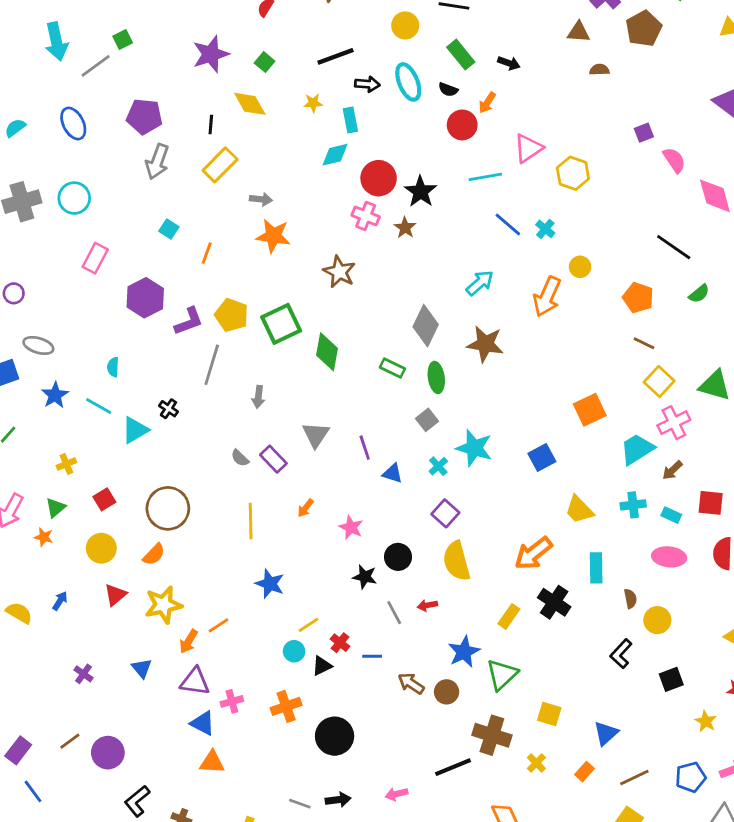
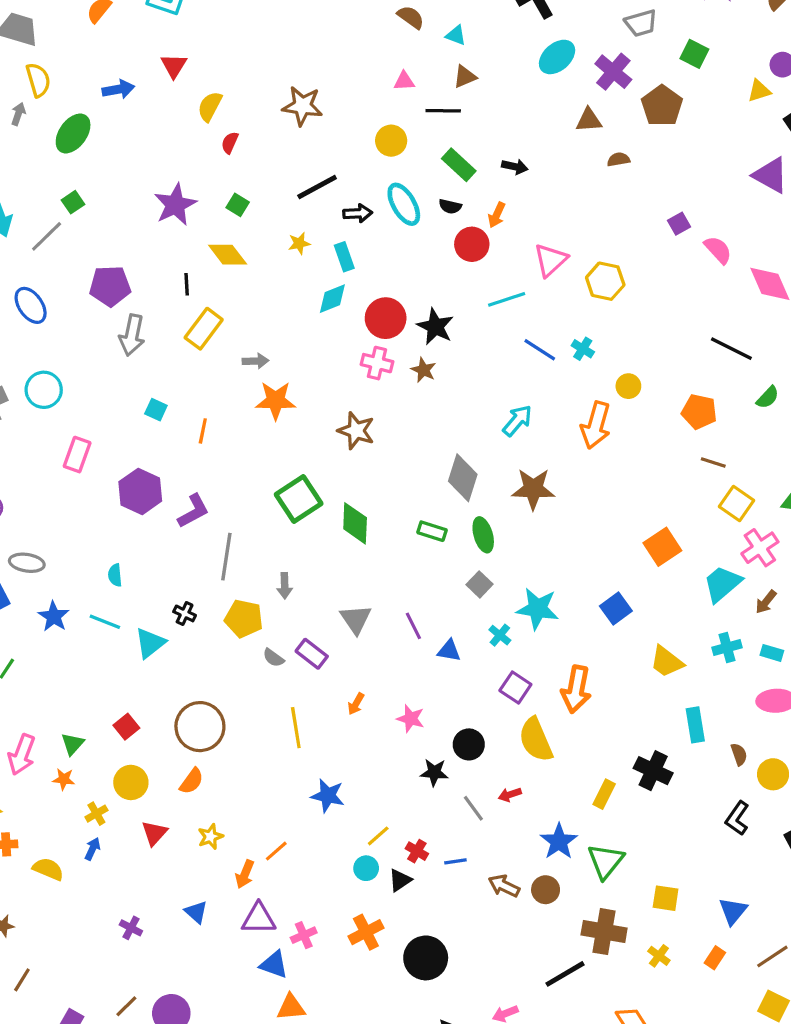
yellow pentagon: (232, 315) -> (244, 619), moved
yellow cross: (66, 464) -> (96, 814), moved
orange arrow: (533, 553) -> (576, 689), moved, turned -33
yellow star: (163, 605) -> (210, 837), size x0.6

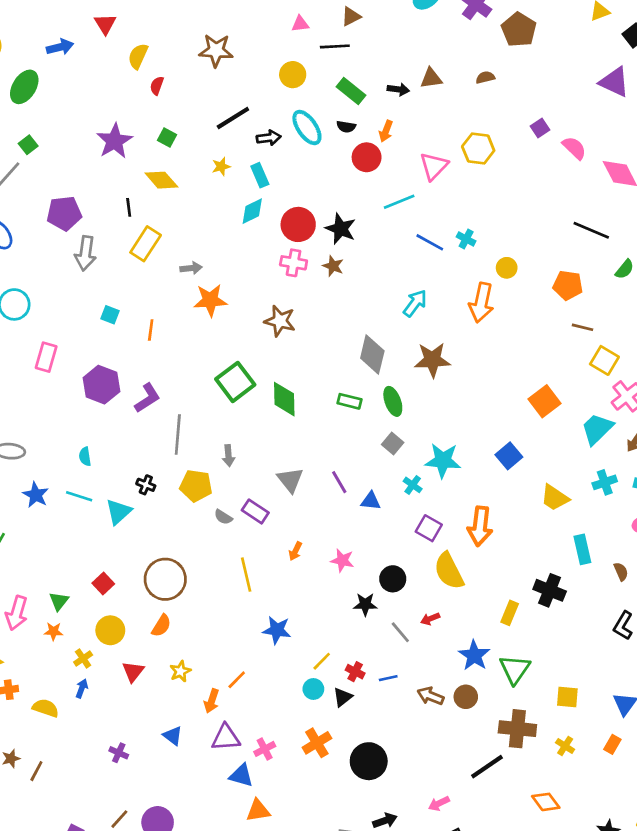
brown triangle: (589, 120) -> (431, 78), moved
yellow hexagon: (605, 281) -> (478, 148), moved
brown line: (22, 980) -> (36, 771), moved

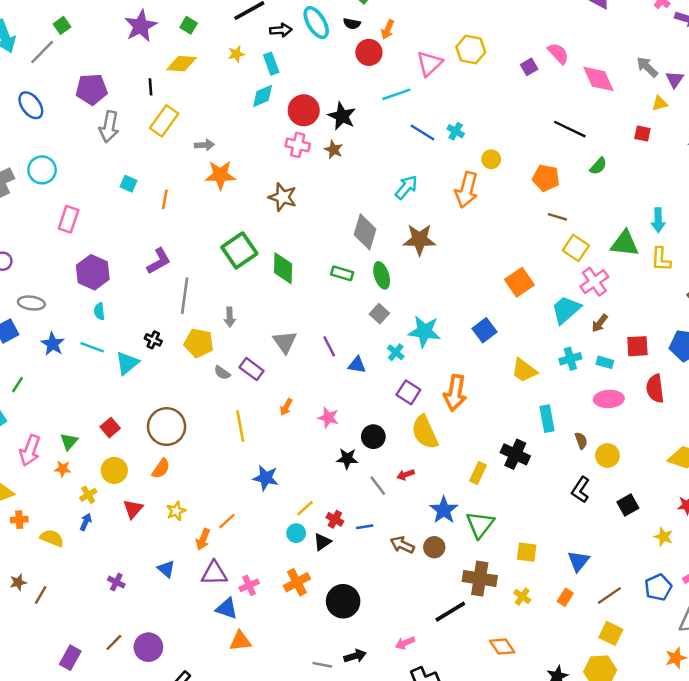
purple square: (540, 128) -> (529, 67), moved
yellow diamond: (161, 180) -> (181, 64), turned -48
purple hexagon: (101, 385) -> (93, 272), moved

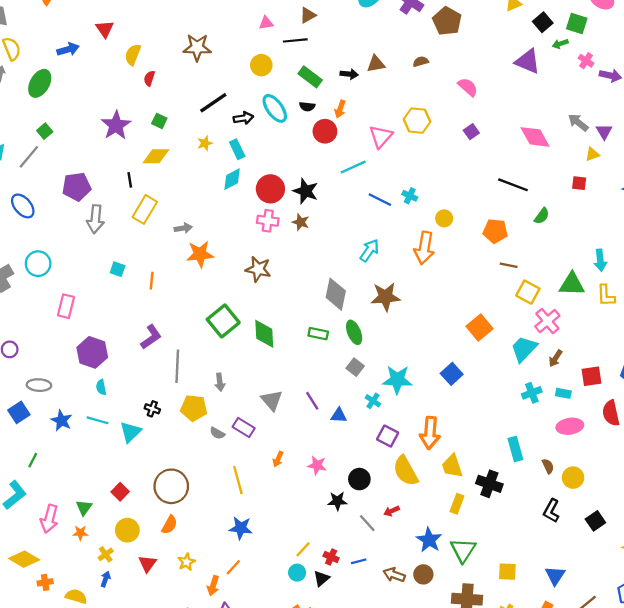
pink semicircle: (558, 53) -> (468, 87), moved
yellow trapezoid: (524, 370) -> (452, 466), moved, turned 40
blue star: (266, 478) -> (241, 528), moved

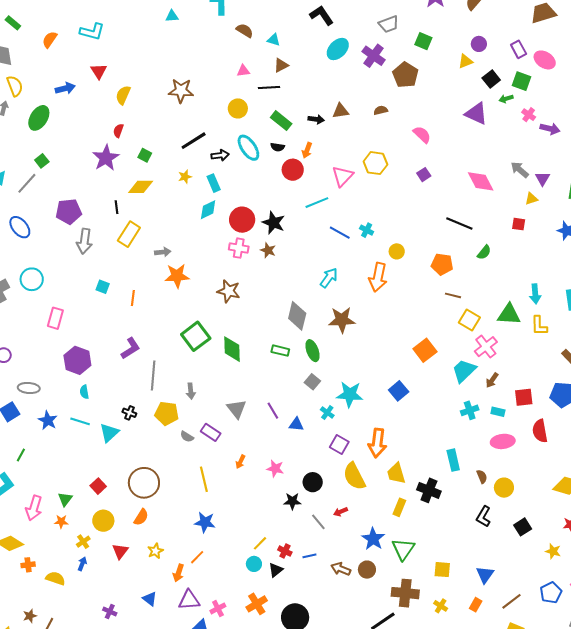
red semicircle: (149, 78) -> (118, 131), moved

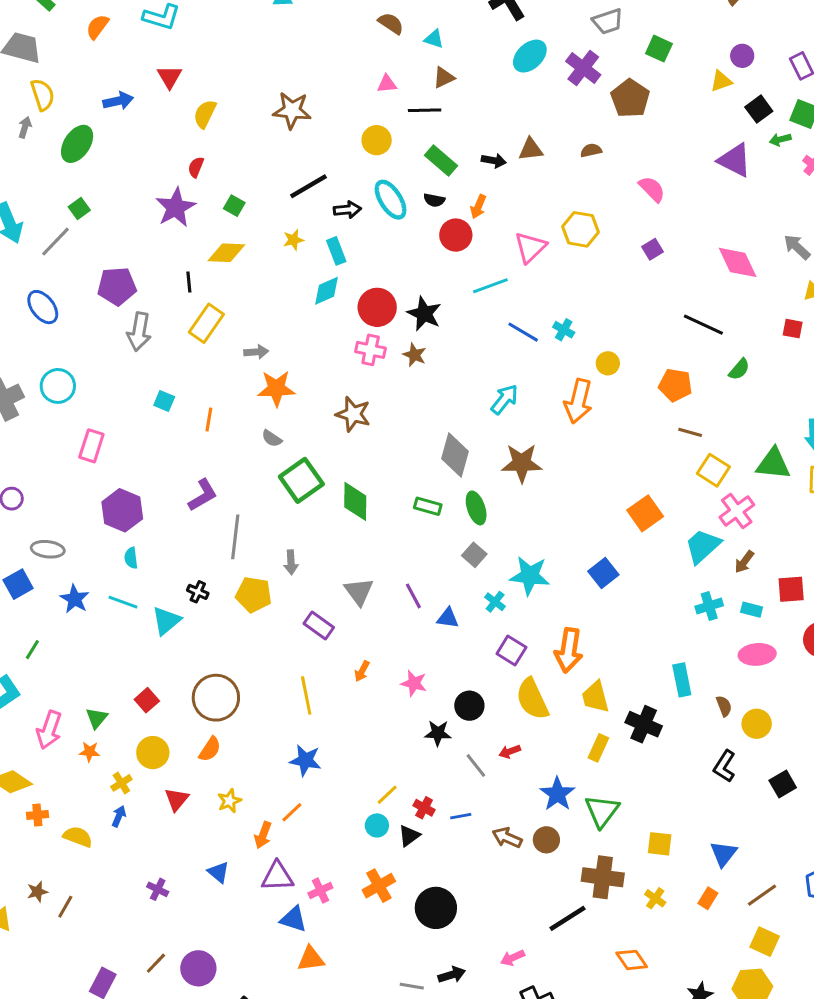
gray semicircle: (187, 437) -> (272, 438), moved

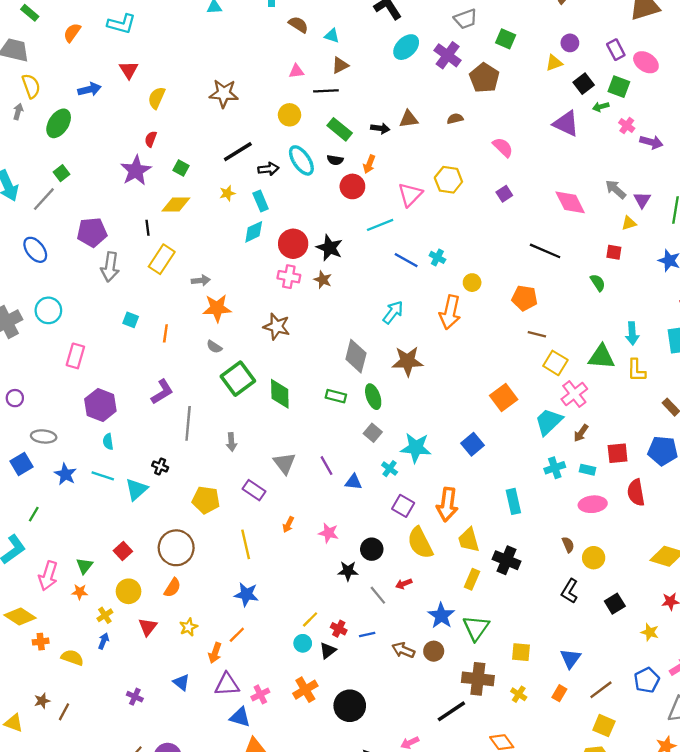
green semicircle: (739, 369) -> (598, 283), moved, turned -72
yellow pentagon: (254, 595) -> (206, 500), moved
cyan rectangle: (682, 680) -> (513, 501), moved

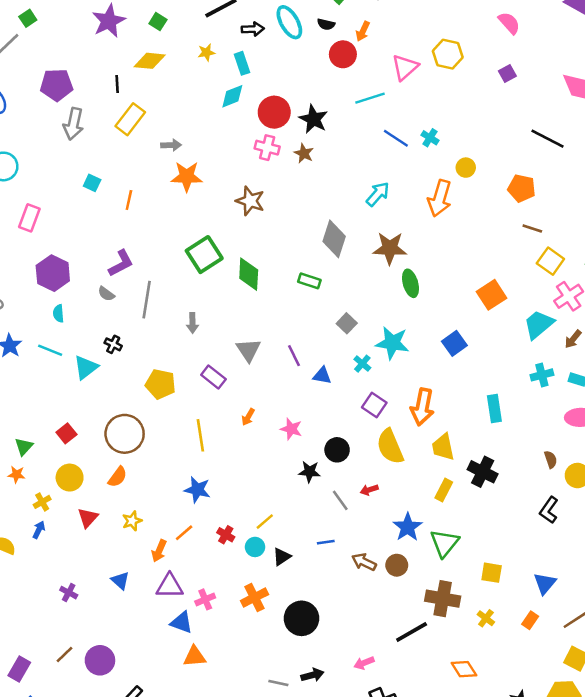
gray semicircle: (214, 347) -> (106, 294), moved
green ellipse: (373, 397) -> (411, 283), moved
red cross: (339, 629) -> (226, 535), moved

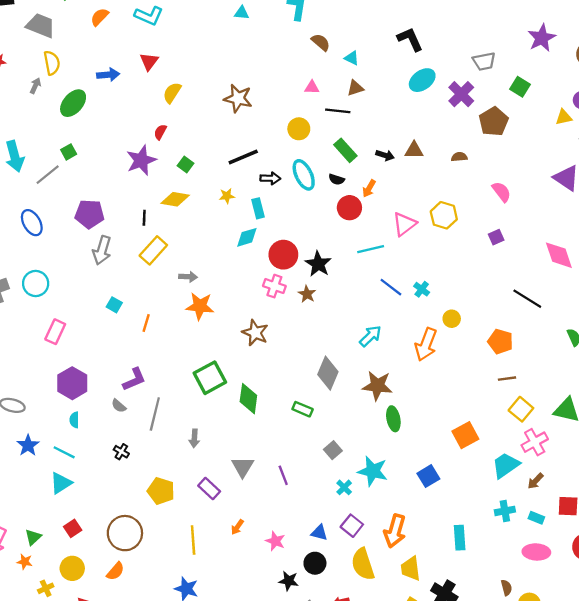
brown line: (532, 229) -> (507, 379), turned -30
cyan triangle: (86, 367) -> (61, 483), moved
blue triangle: (322, 375) -> (319, 533), moved

